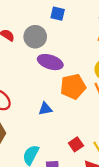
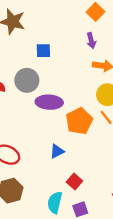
red square: (76, 144) -> (74, 182), moved

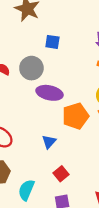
blue triangle: (57, 151) -> (49, 142), turned -32
cyan semicircle: (55, 203) -> (26, 190), moved

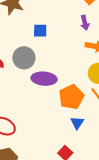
blue triangle: (49, 142) -> (77, 123), moved

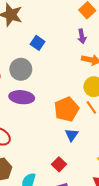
blue square: (40, 31) -> (38, 43), turned 32
purple ellipse: (44, 79) -> (22, 97), moved

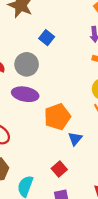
orange pentagon: (67, 109) -> (57, 117), moved

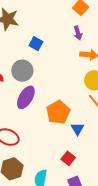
purple ellipse: (25, 94) -> (26, 97), turned -60

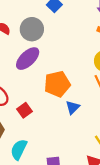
red square: (68, 158) -> (24, 110), moved

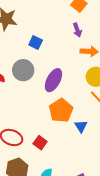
purple ellipse: (28, 59) -> (53, 80), moved

